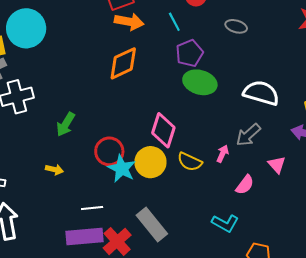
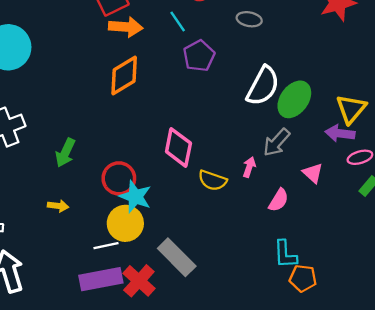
green ellipse: (200, 82) -> (294, 99), moved, turned -64
white semicircle: (261, 93) -> (263, 86), moved, turned 108
yellow circle: (150, 162) -> (125, 223), moved
cyan L-shape: (225, 223) -> (285, 254), moved, turned 64

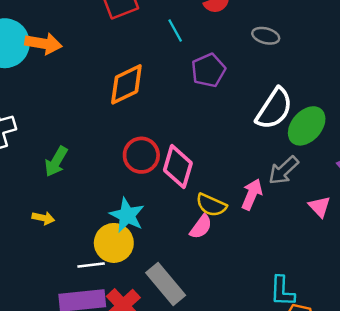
cyan line: (178, 22) -> (175, 31), moved
orange arrow: (126, 27) -> (43, 43), moved
pink arrow: (249, 167) -> (252, 194), size x1.4
red circle: (119, 178) -> (141, 155), moved
pink semicircle: (279, 200) -> (201, 227), moved

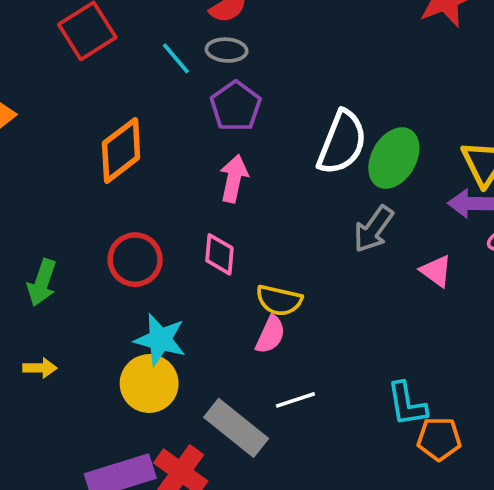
gray ellipse: (266, 36) -> (227, 50), moved
red circle: (141, 155) -> (135, 260), moved
pink diamond: (178, 167) -> (219, 254), size x0.7
pink arrow: (252, 194) -> (234, 179), moved
white line: (91, 265) -> (295, 400), moved

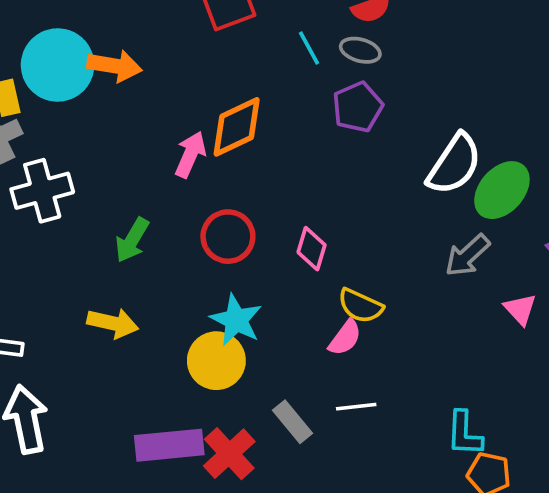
pink arrow: (234, 179) -> (190, 155), moved
yellow arrow: (40, 368) -> (113, 323), size x1.5
gray rectangle: (236, 428) -> (292, 422), size x0.7

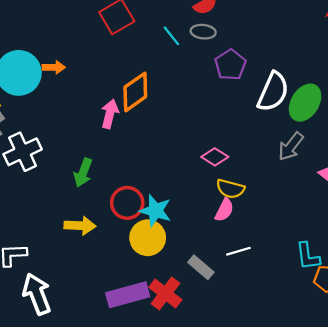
orange arrow: (115, 66) -> (54, 67), size x0.7
purple pentagon: (358, 107) -> (230, 65), moved
red circle: (228, 237) -> (127, 203), moved
pink diamond: (312, 249) -> (215, 157), moved, turned -65

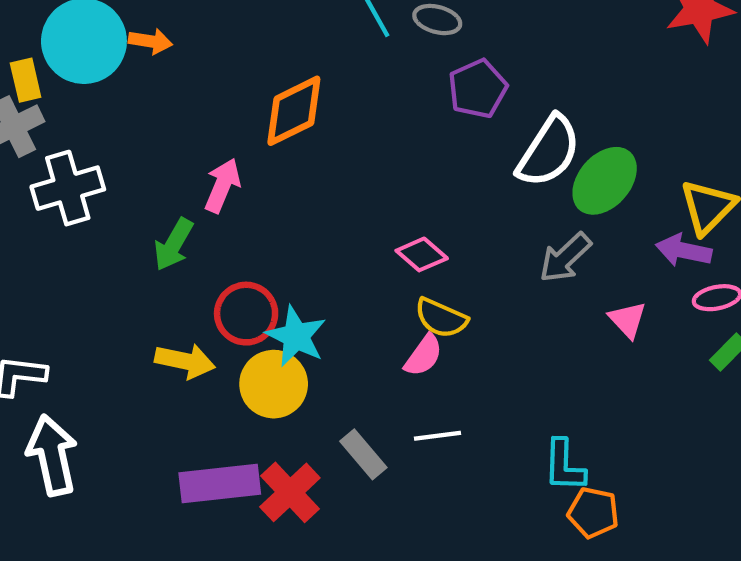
pink arrow: (110, 114) -> (222, 185), moved
yellow arrow: (80, 226) -> (185, 361), moved

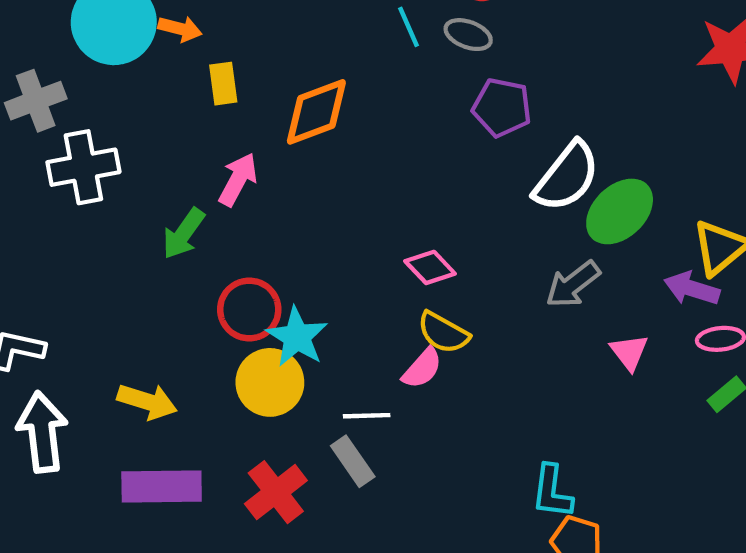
yellow rectangle: (26, 80) -> (223, 84), moved
purple pentagon: (478, 89) -> (502, 107), turned 30
yellow arrow: (185, 361) -> (147, 401), moved
white line: (437, 436) -> (367, 416), moved
purple rectangle: (220, 483) -> (162, 486), moved

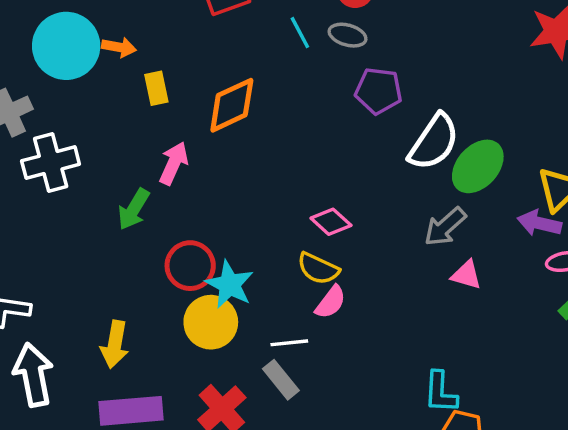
yellow semicircle: (443, 333) -> (318, 268), moved
pink triangle: (629, 352) -> (466, 275), moved, turned -32
yellow arrow: (147, 401) -> (115, 344), turned 87

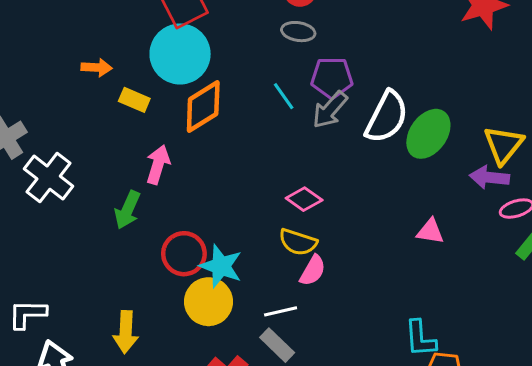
cyan line: (300, 33) -> (284, 96), moved
cyan circle: (66, 46) -> (180, 54), moved
yellow rectangle: (156, 88) -> (134, 100), turned -48
white cross: (51, 163) -> (49, 178), turned -30
gray arrow: (445, 227) -> (330, 110), moved

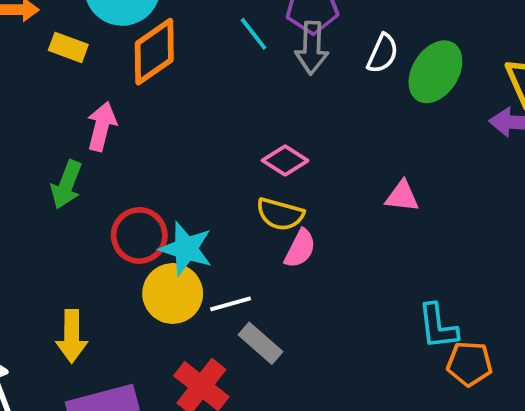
gray arrow: (330, 110) -> (312, 48), turned -36
white semicircle: (387, 117) -> (383, 53), size x0.6
pink triangle: (430, 231) -> (402, 196), moved
white line: (281, 311) -> (231, 304), moved

